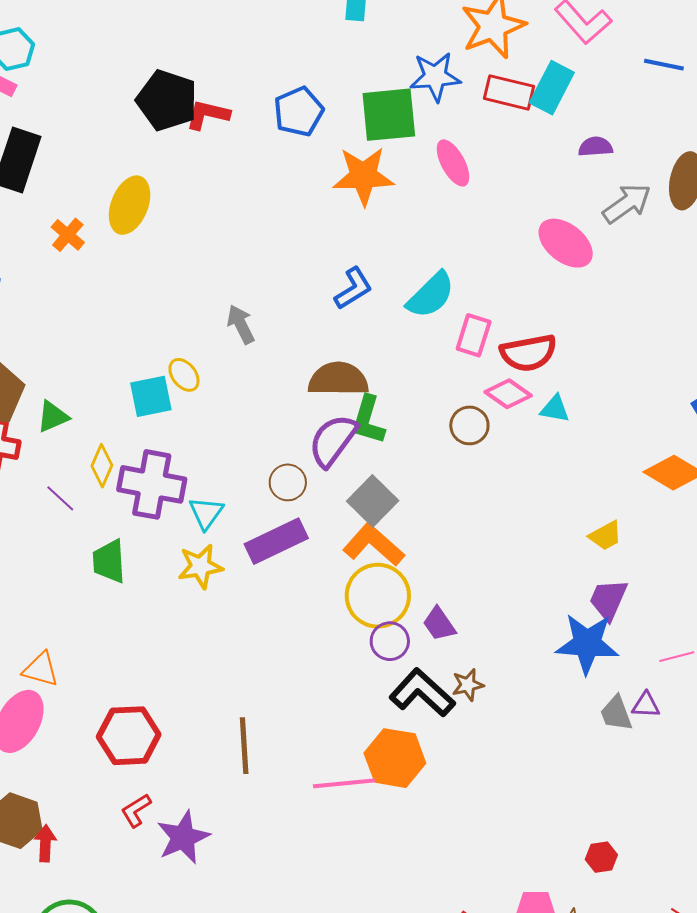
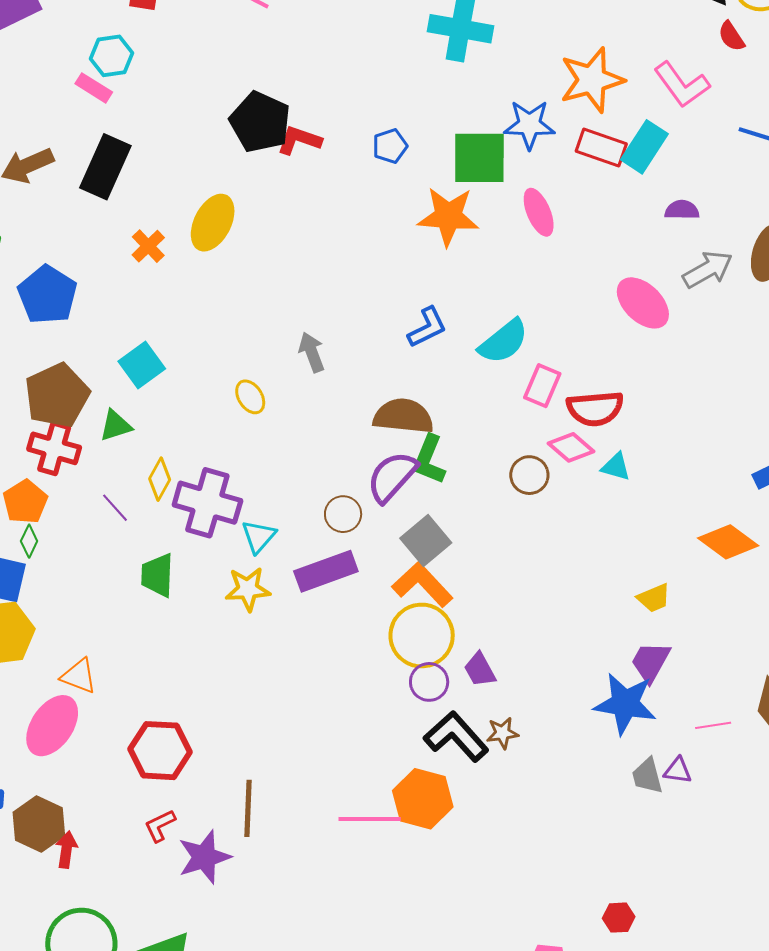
blue pentagon: (299, 112) -> (390, 146), size x0.7
cyan square: (151, 396) -> (142, 365), moved, turned -30
brown line: (244, 746) -> (248, 808), moved

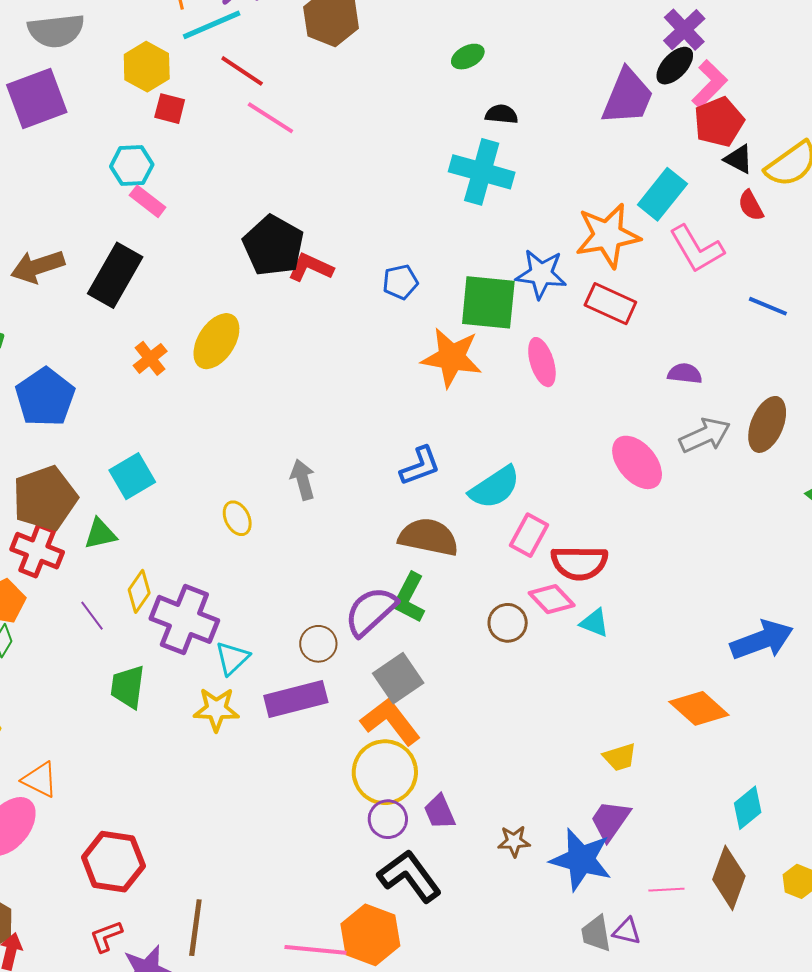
pink rectangle: (94, 88) -> (148, 201), moved
cyan rectangle: (644, 147) -> (662, 194), moved
brown semicircle: (403, 416) -> (429, 537), moved
brown star: (502, 733) -> (514, 841), moved

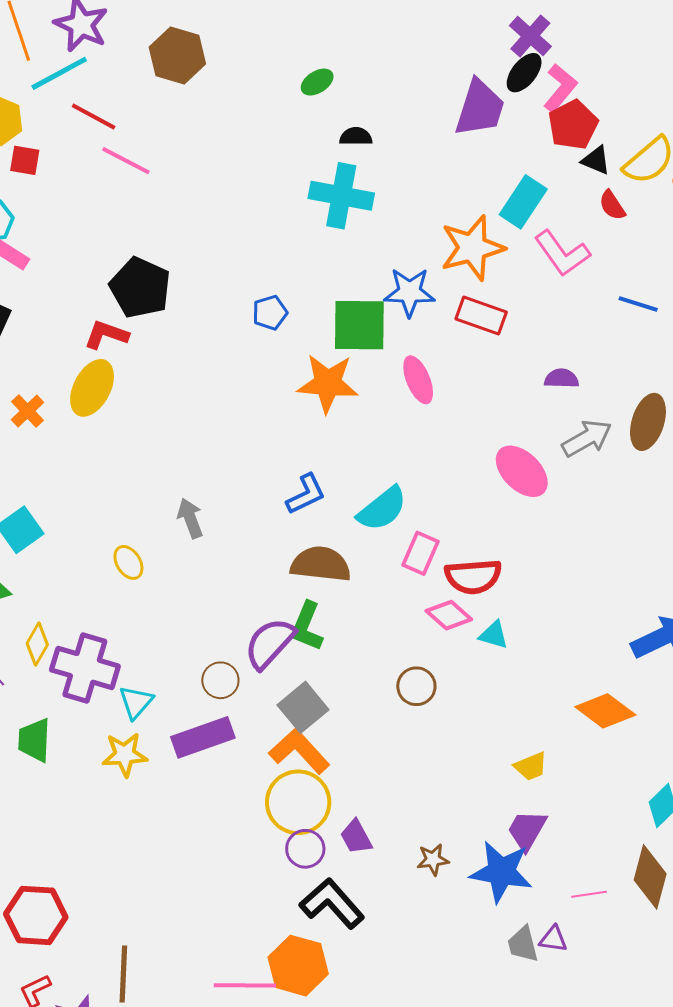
red L-shape: (311, 267) -> (106, 335), moved
brown circle: (508, 623) -> (416, 686), moved

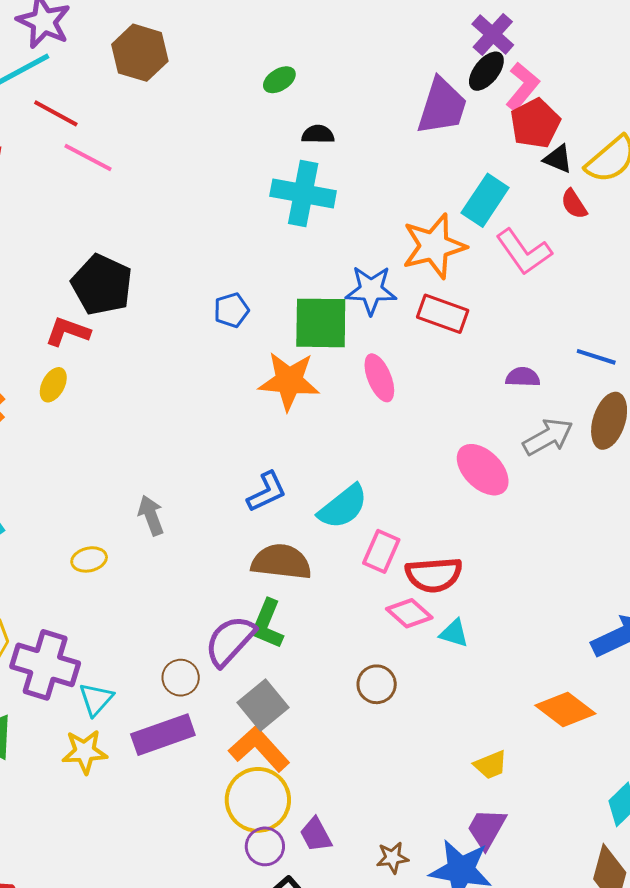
blue line: (638, 304) -> (596, 357), moved
yellow ellipse: (92, 388) -> (53, 385), size x0.6
yellow ellipse: (128, 562) -> (89, 559), turned -72

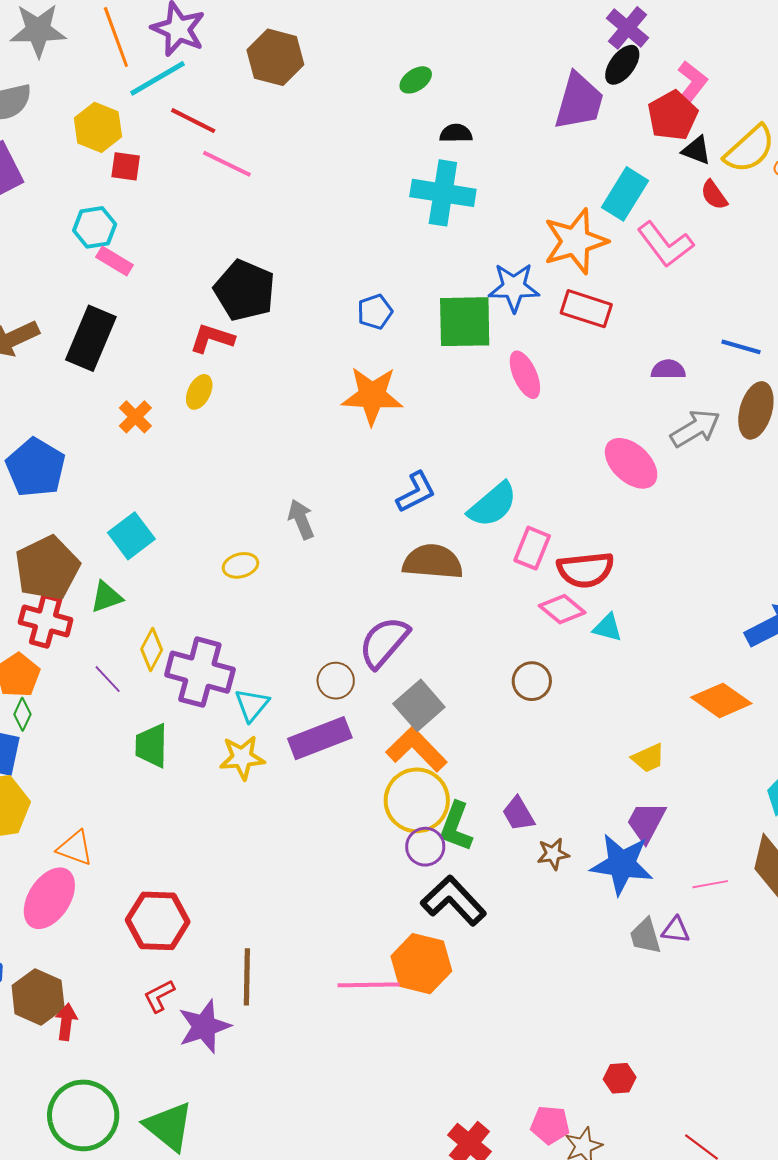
pink L-shape: (522, 86) -> (691, 85), moved
orange star: (289, 381) -> (372, 396), moved
green L-shape: (267, 624) -> (456, 827), moved
purple trapezoid: (316, 835) -> (518, 814), moved

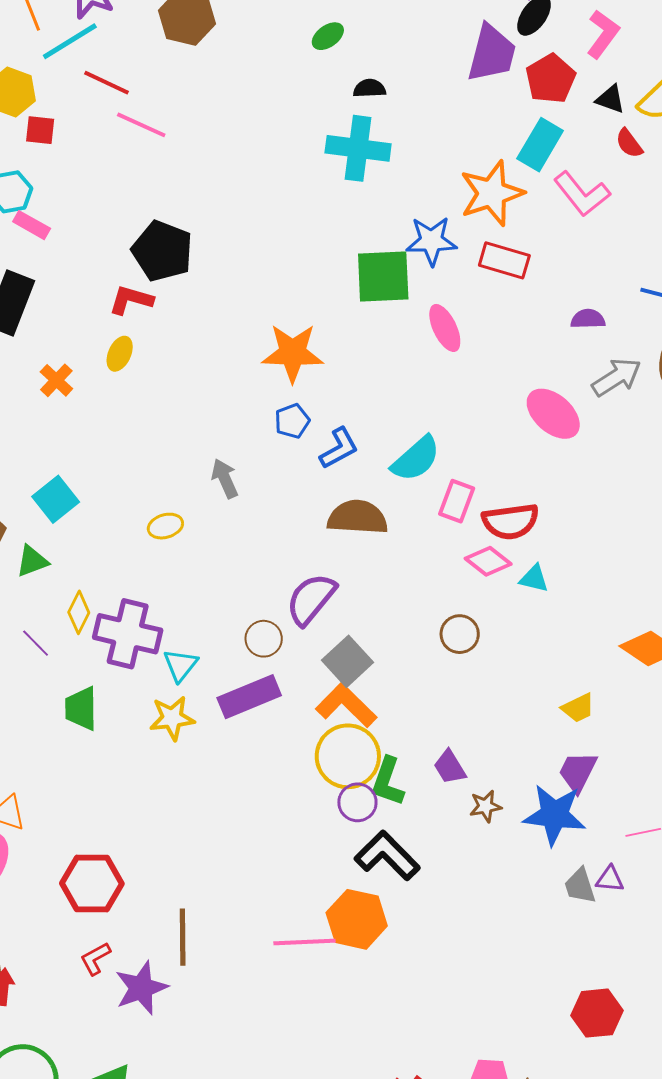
red pentagon: (673, 115) -> (551, 79), moved
blue pentagon: (375, 312) -> (292, 421), moved
red hexagon: (620, 1078) -> (597, 1013), moved, size x1.6

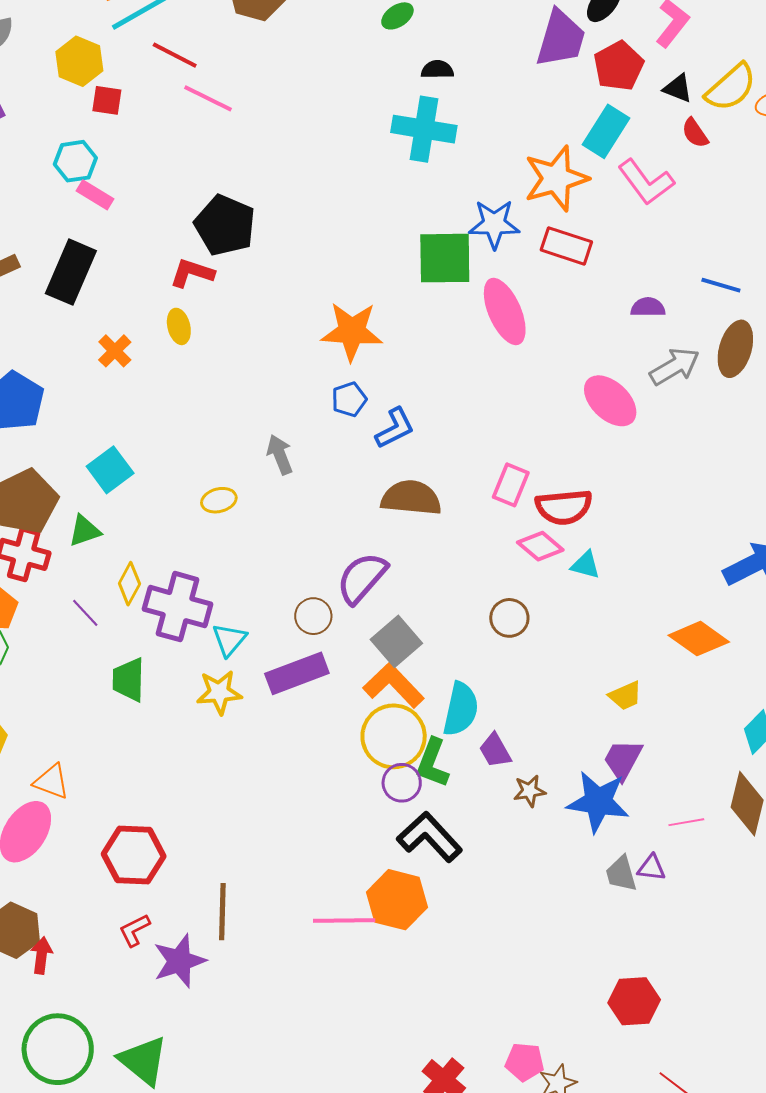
pink ellipse: (445, 328) -> (505, 312), size x1.4
yellow ellipse: (120, 354) -> (179, 326), turned -40
cyan semicircle: (416, 459) -> (461, 709), moved, turned -38

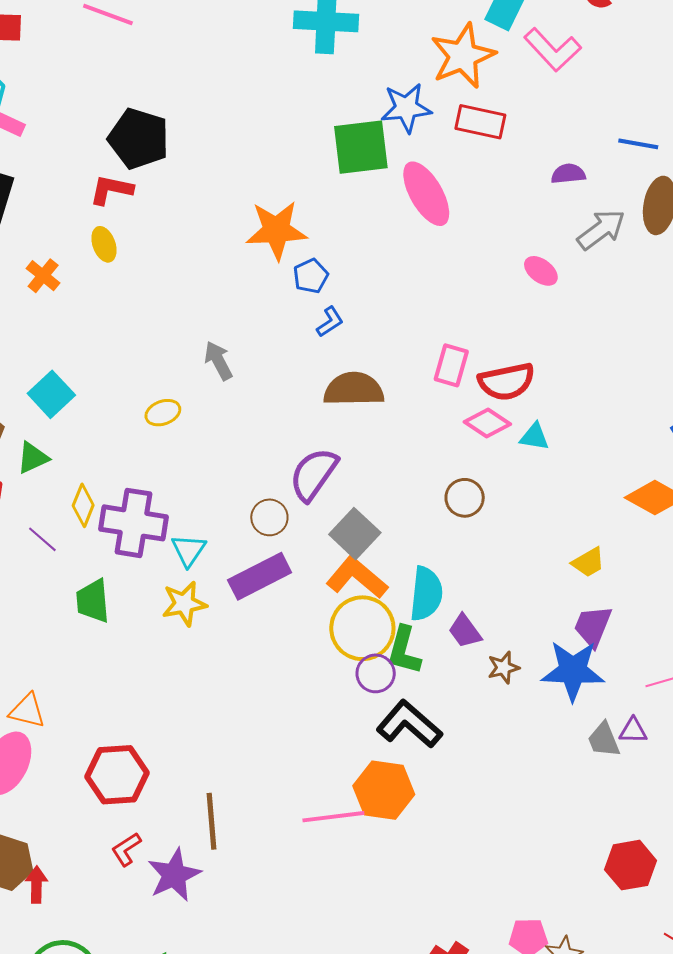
blue pentagon: (349, 399) -> (311, 276), moved
pink ellipse: (610, 401) -> (541, 271), size x0.6
blue L-shape: (395, 428) -> (330, 322), size x0.7

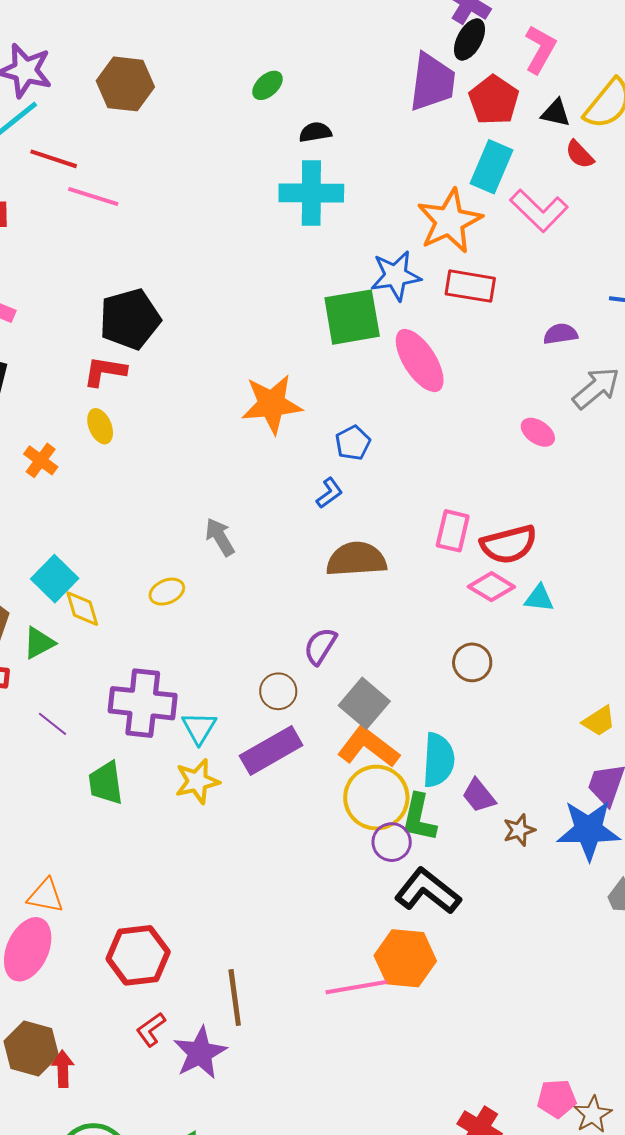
black pentagon: (139, 139) -> (130, 319), turned -30
blue pentagon: (311, 276) -> (353, 443), moved
purple semicircle: (314, 474) -> (320, 646), size x0.7
yellow diamond: (83, 505) -> (82, 609), moved, turned -36

